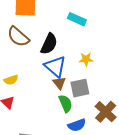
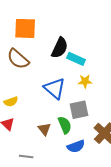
cyan rectangle: (77, 19) -> (76, 59), moved
black semicircle: (49, 44) -> (60, 48), moved
brown triangle: (59, 83) -> (44, 129), moved

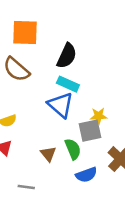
cyan rectangle: (76, 59) -> (68, 84), moved
yellow star: (85, 81) -> (99, 116), moved

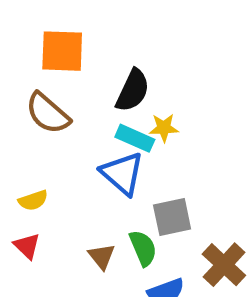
yellow star: (99, 116) -> (164, 128), moved

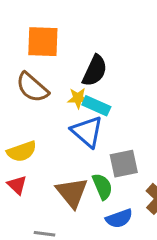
yellow star: (164, 128) -> (78, 98), moved
yellow semicircle: (33, 200) -> (22, 151), size x1.4
brown triangle: (102, 256) -> (72, 193), size x1.6

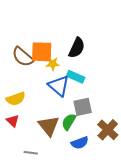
orange square: (43, 42) -> (42, 52), moved
black semicircle: (95, 71) -> (77, 48), moved
cyan rectangle: (96, 106) -> (76, 77), moved
green semicircle: (102, 186) -> (69, 122), turned -126

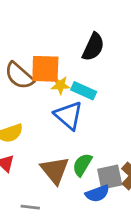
black semicircle: (77, 48) -> (93, 47), moved
cyan rectangle: (76, 77) -> (84, 91), moved
gray square: (83, 107) -> (110, 177), moved

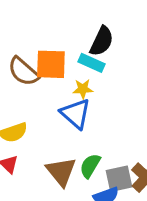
yellow star: (60, 85) -> (83, 89), moved
cyan rectangle: (84, 91) -> (92, 63), moved

